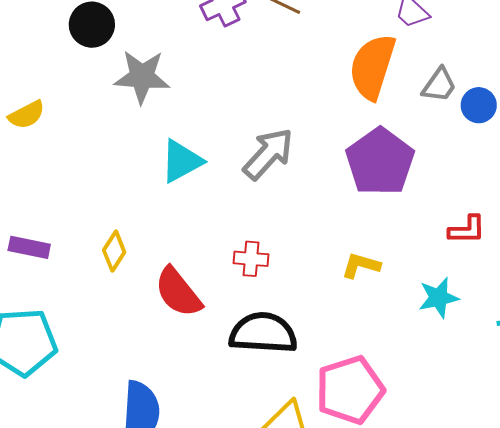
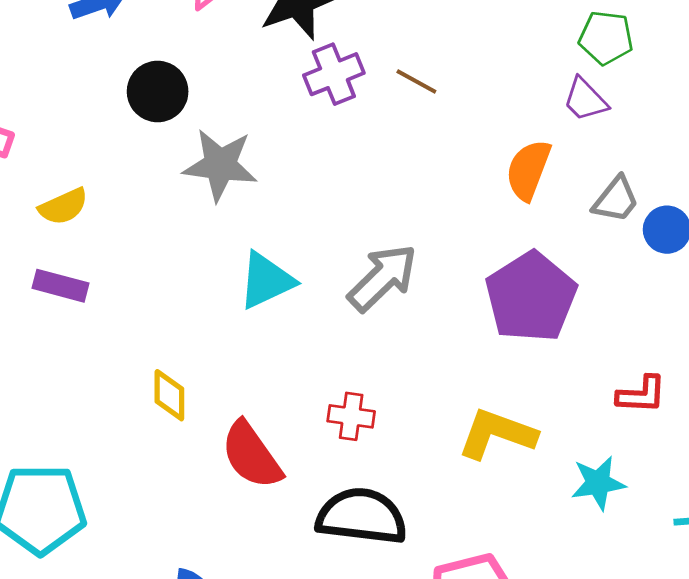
orange semicircle: (372, 67) -> (528, 170), size x0.7
purple rectangle: (29, 247) -> (61, 286), moved
yellow diamond: (114, 251) -> (169, 395), turned -36
yellow L-shape: (361, 265) -> (497, 434), size x1.5

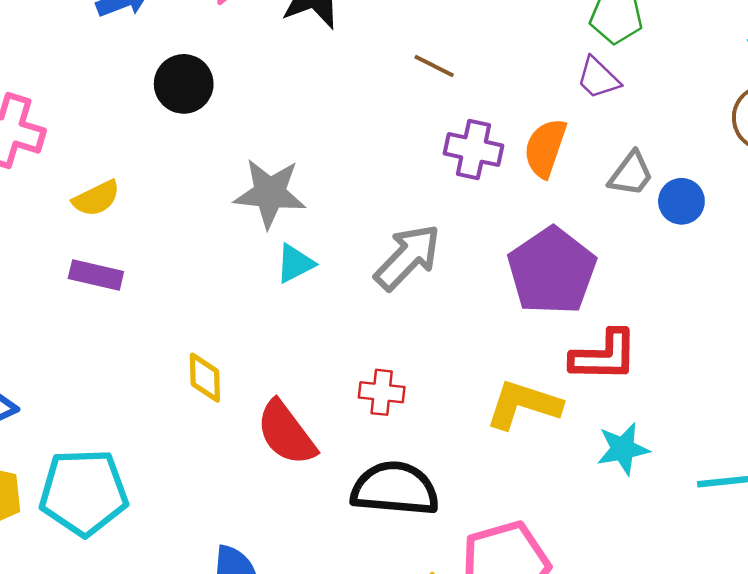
purple cross: (334, 74) -> (474, 149), moved, turned 36
gray star: (220, 165) -> (270, 193), moved
cyan triangle: (266, 281) -> (295, 263), size x0.7
red L-shape: (641, 395) -> (604, 356), moved, size x1.4

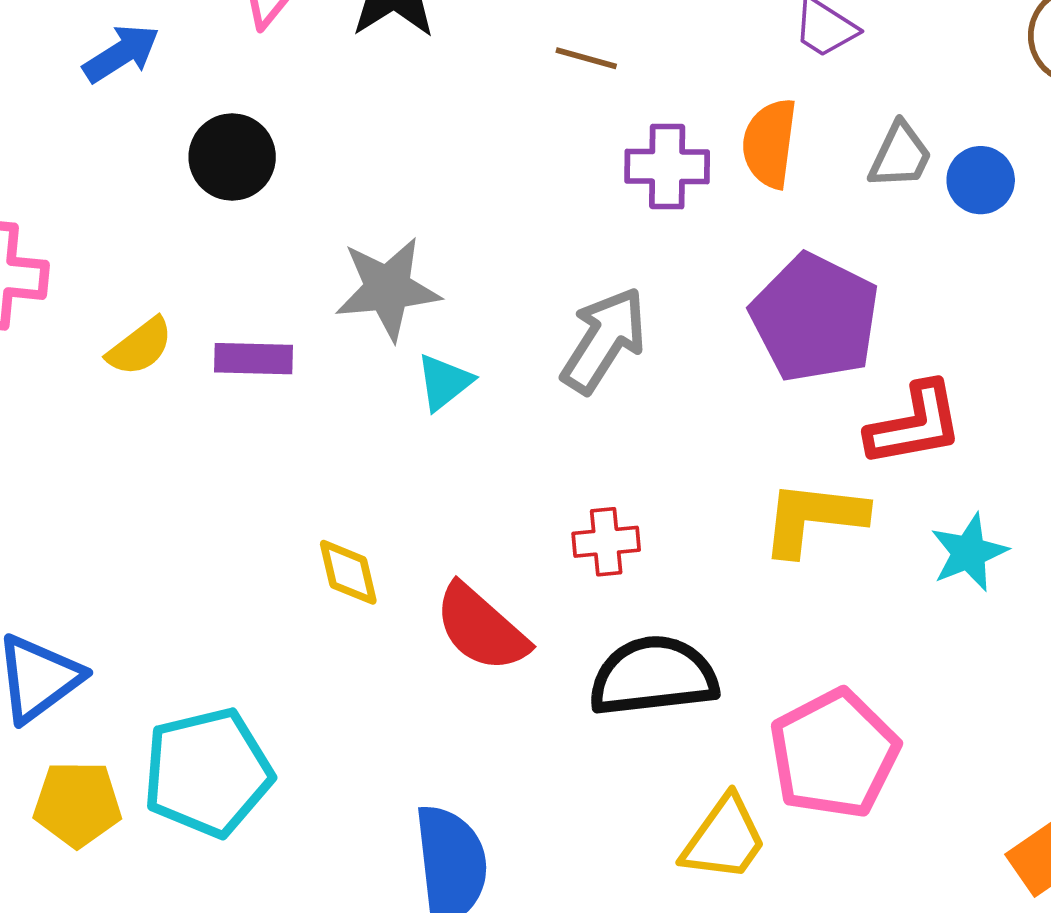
purple rectangle: (96, 275) -> (253, 359), moved

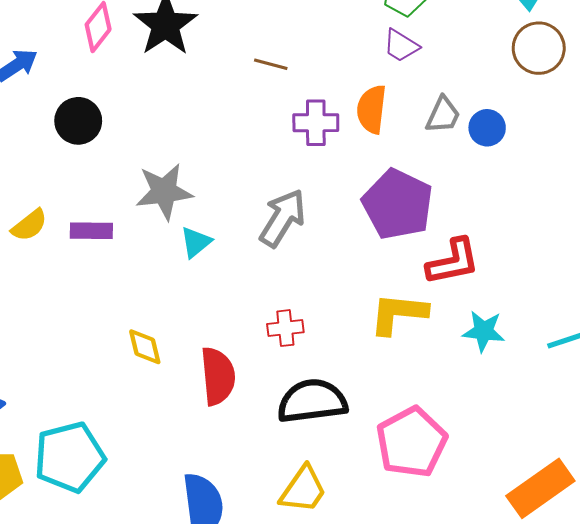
cyan star: (969, 553) -> (484, 331), turned 30
red semicircle: (481, 628) -> (218, 376), turned -136
yellow trapezoid: (724, 839) -> (303, 490), moved

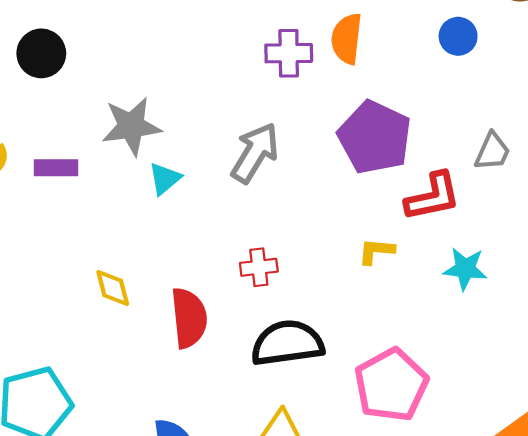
gray trapezoid: (443, 115) -> (492, 152), moved
blue circle: (487, 128) -> (458, 36), moved
yellow L-shape: (398, 314) -> (376, 251), size x0.6

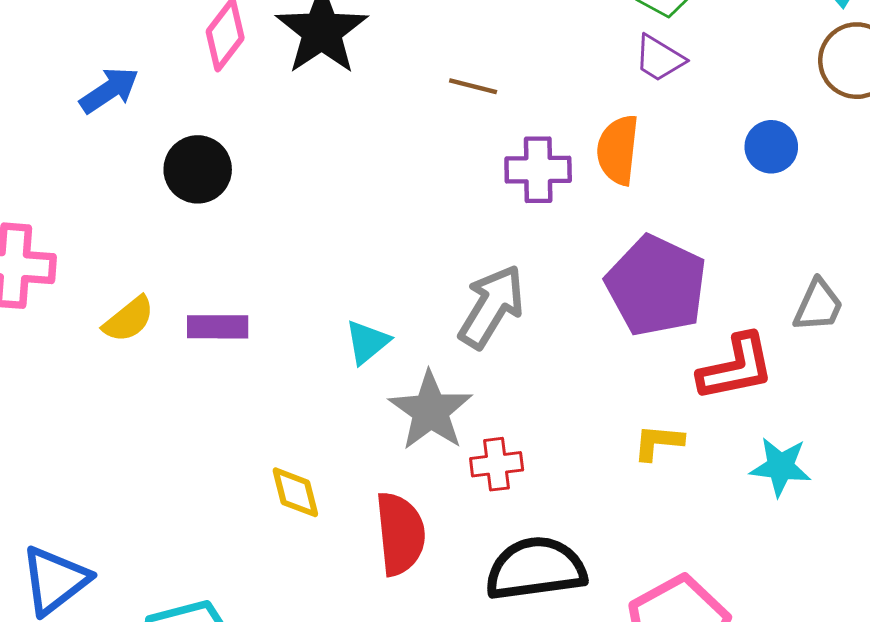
gray star: (131, 126) -> (431, 411), moved, turned -30

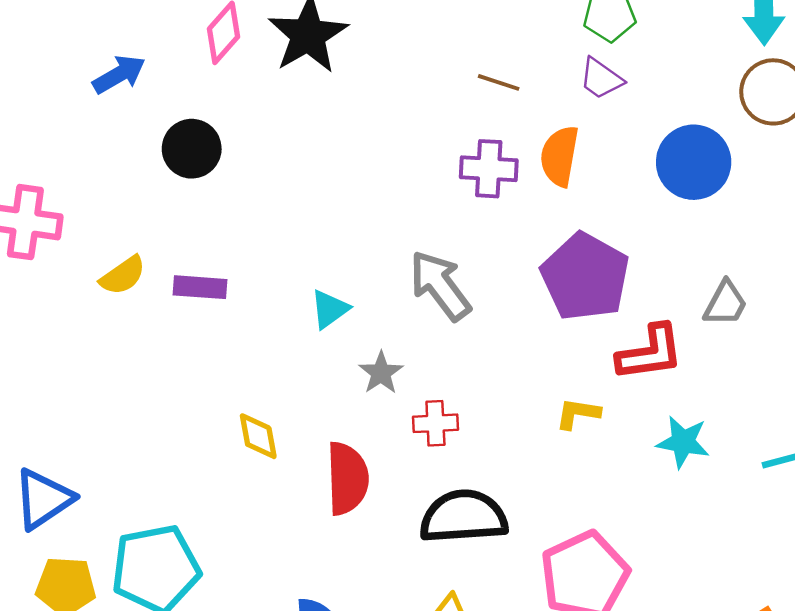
brown line: (473, 86) -> (499, 82), moved
blue circle: (771, 147) -> (694, 162), size x1.6
gray arrow: (491, 307) -> (440, 285), turned -72
gray star: (431, 411) -> (381, 373), size x0.6

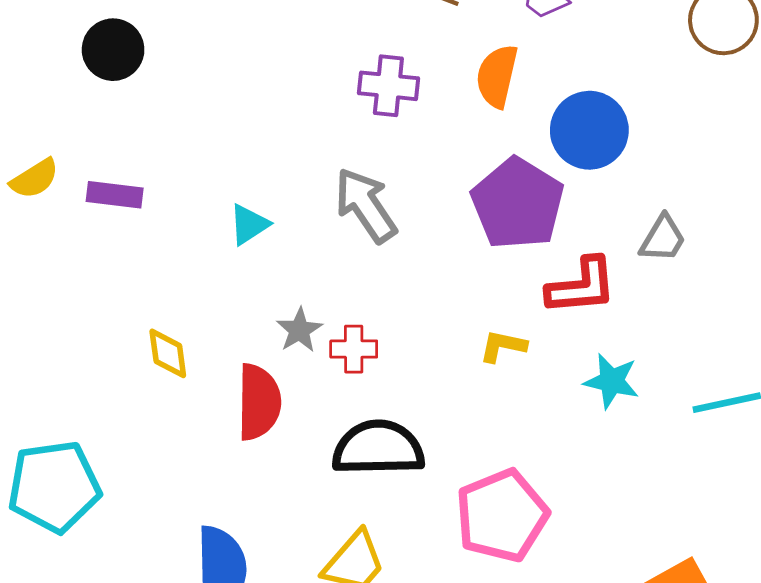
blue circle: (694, 162) -> (589, 130), moved
purple cross: (489, 169) -> (388, 86), moved
gray star: (381, 373) -> (299, 330), moved

